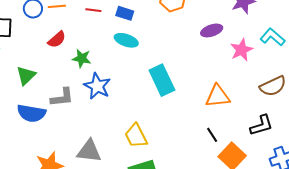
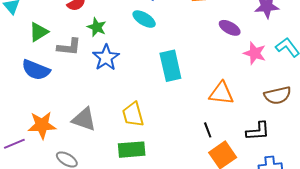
purple ellipse: (212, 30) -> (230, 28), turned 35
pink star: (242, 50) -> (255, 53), turned 30
gray L-shape: (62, 97) -> (69, 47), moved

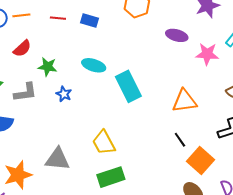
cyan ellipse: (144, 19) -> (94, 65), moved
blue star: (106, 58) -> (64, 94), size x0.6

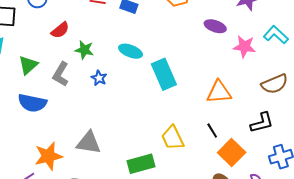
gray L-shape: (25, 92) -> (61, 74), turned 125
yellow trapezoid: (104, 143) -> (173, 138), moved

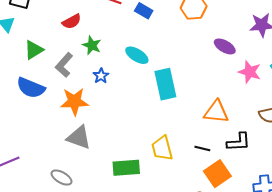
black L-shape: (262, 123) -> (239, 142), moved
black line: (212, 131) -> (202, 148), turned -56
orange star: (48, 156) -> (74, 102), moved

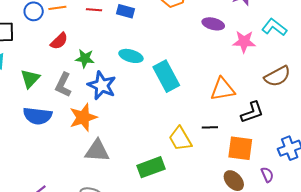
blue star: (101, 76) -> (102, 85), size x1.8
black line: (202, 148) -> (210, 127), moved
orange square: (217, 174) -> (240, 148), turned -32

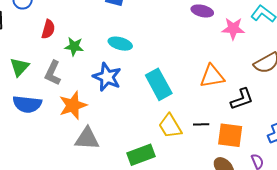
red semicircle: (59, 41) -> (48, 29), turned -30
cyan rectangle: (166, 76) -> (159, 84), moved
blue star: (102, 85) -> (107, 77), moved
black line: (210, 127) -> (201, 124), moved

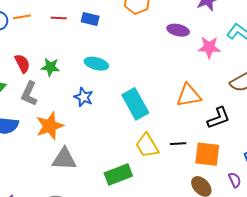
red semicircle: (48, 29) -> (22, 63), moved, turned -42
blue star: (107, 77) -> (84, 97), size x0.7

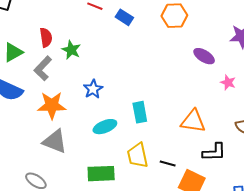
pink star: (209, 47) -> (228, 82), size x0.7
cyan ellipse: (96, 64) -> (105, 127), moved, turned -55
cyan rectangle: (135, 104) -> (140, 112), size x0.7

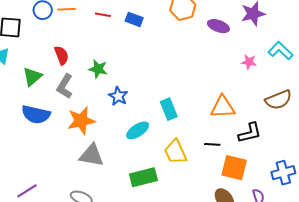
green star: (71, 50) -> (98, 69), moved
purple ellipse: (204, 56) -> (218, 26), moved
black line: (168, 164) -> (212, 144), moved

